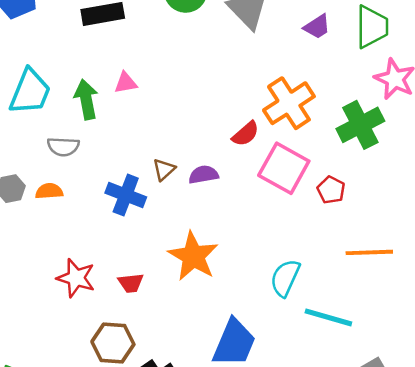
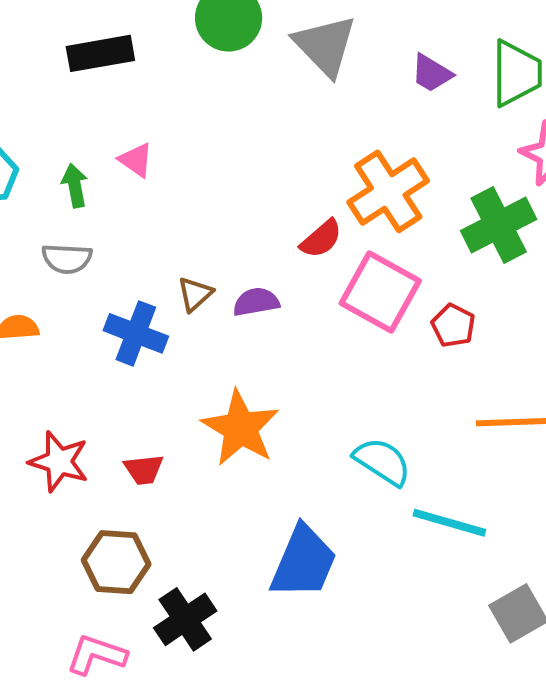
purple trapezoid: (317, 27) -> (432, 73), turned 64
pink triangle: (126, 83) -> (136, 160), turned 45
green arrow: (86, 99) -> (75, 186), size x0.7
gray semicircle: (63, 147) -> (67, 259), moved
cyan semicircle: (285, 278) -> (382, 462), turned 99

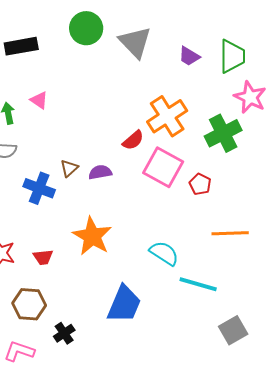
black cross: (185, 619) -> (64, 333), size x0.7

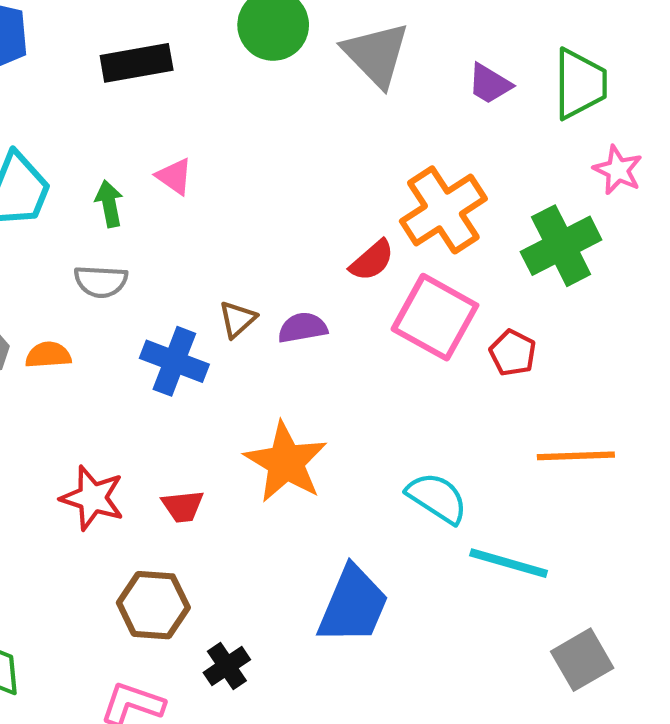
pink star: (250, 97) -> (618, 170), size x0.7

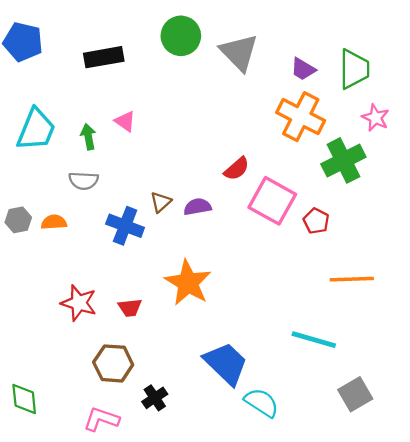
orange cross: (443, 210) -> (301, 117), moved, turned -30
cyan semicircle: (437, 498) -> (262, 403), moved
blue trapezoid: (353, 605) -> (226, 363), turned -69

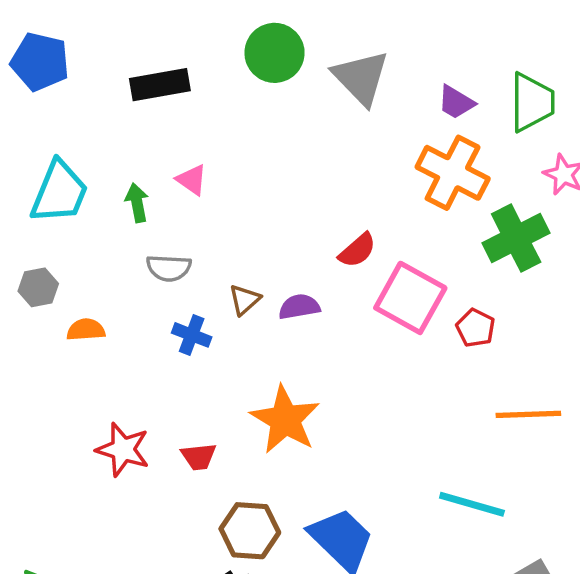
gray semicircle: (84, 181) -> (169, 268), moved
gray hexagon: (18, 220) -> (38, 287), moved
blue cross: (125, 226) -> (192, 335), size x0.7
brown hexagon: (113, 363) -> (250, 531), moved

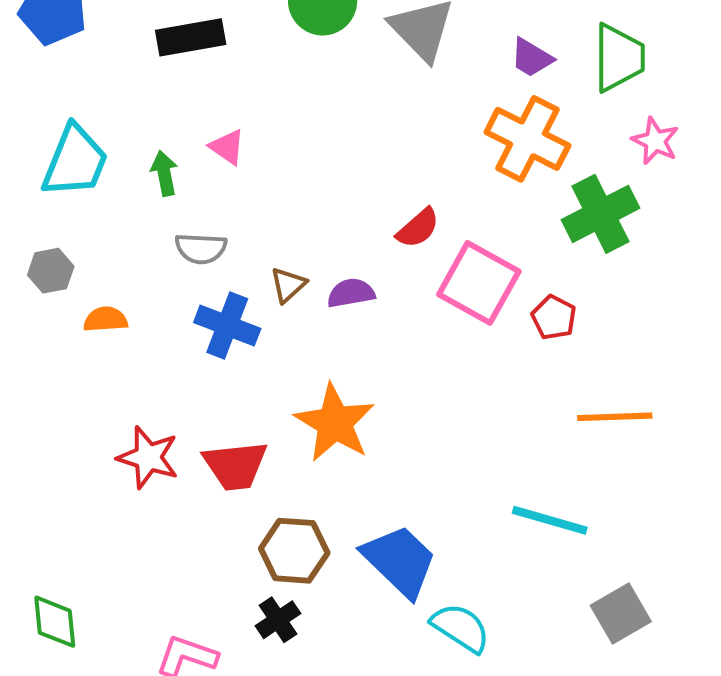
blue cross: (192, 335) -> (227, 326), size x1.4
red trapezoid: (199, 457) -> (235, 465), size x1.6

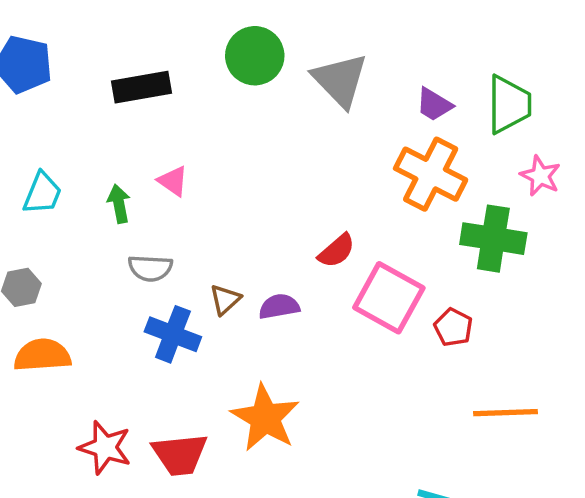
cyan trapezoid: (75, 161) -> (42, 193), size x0.7
green cross: (600, 214) -> (493, 239), turned 36
orange semicircle: (105, 319) -> (42, 355), moved, size x1.5

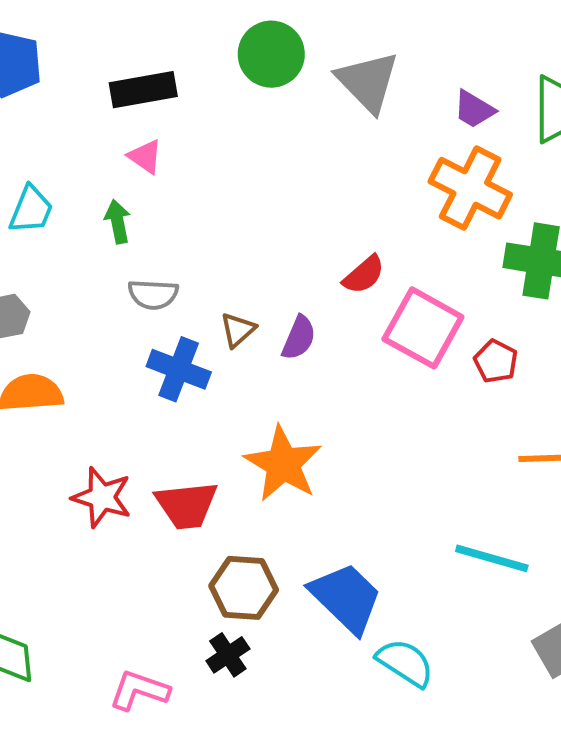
pink triangle: (173, 181) -> (145, 157), moved
purple semicircle: (279, 306) -> (299, 338), turned 123

